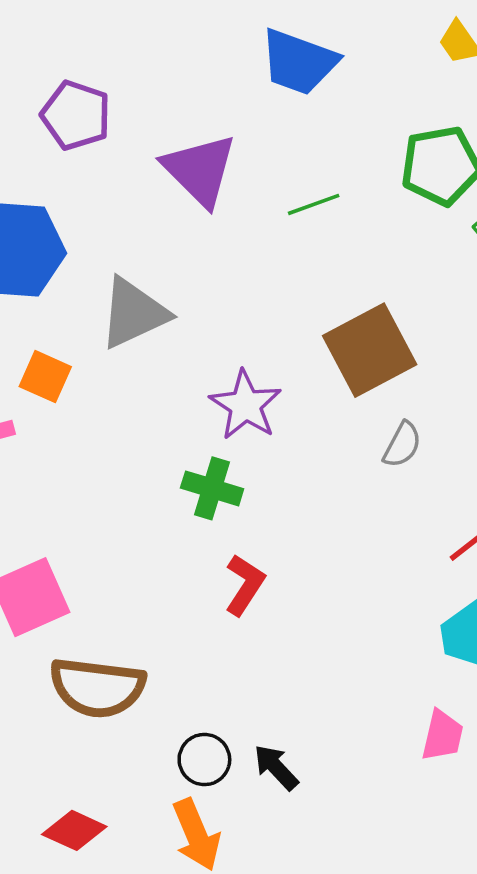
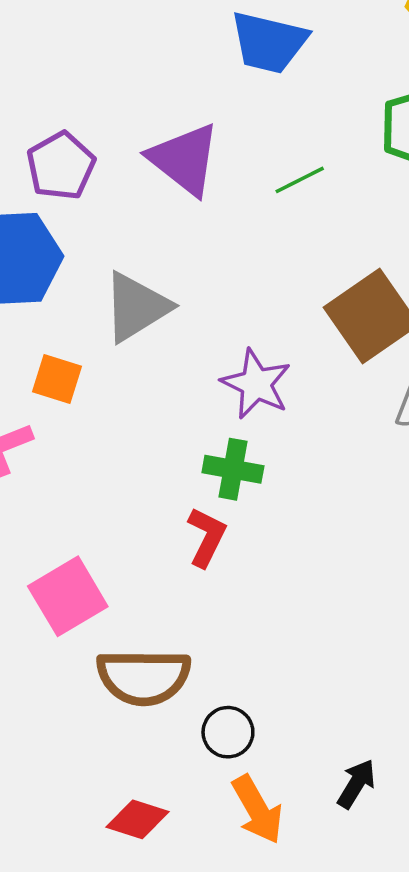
purple pentagon: (76, 115) -> (61, 166), moved, turned 30
red L-shape: (245, 585) -> (207, 537), moved
black circle: (204, 760) -> (228, 732), moved
black arrow: (276, 767) -> (356, 784), moved, turned 81

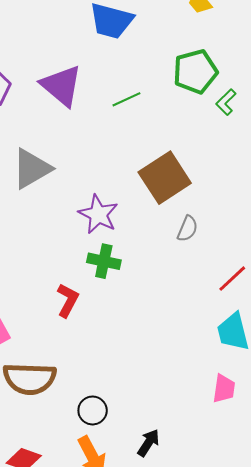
green cross: (233, 469) -> (104, 261), moved
black circle: (228, 732) -> (93, 410), moved

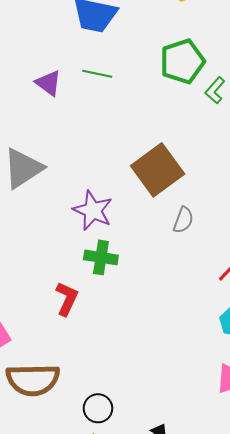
purple triangle: (61, 86) -> (48, 83), size x0.6
green line: (126, 99) -> (97, 74), moved, turned 40

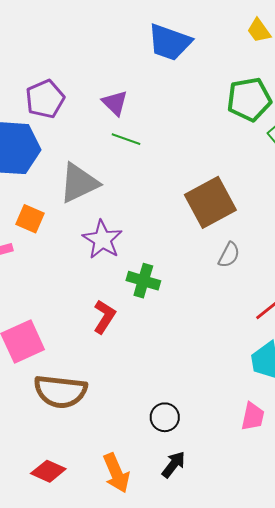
green line: (97, 74) -> (126, 139), moved
purple star: (93, 210) -> (102, 240), moved
black circle: (98, 408) -> (165, 417), moved

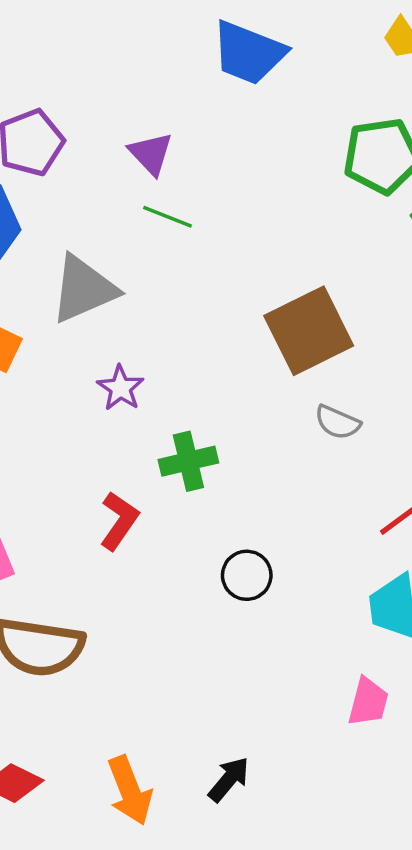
purple star: (102, 240) -> (121, 388), size x0.7
gray semicircle: (229, 255) -> (337, 422), turned 84
green cross: (143, 281) -> (188, 461), turned -32
black circle: (165, 417) -> (247, 575), moved

